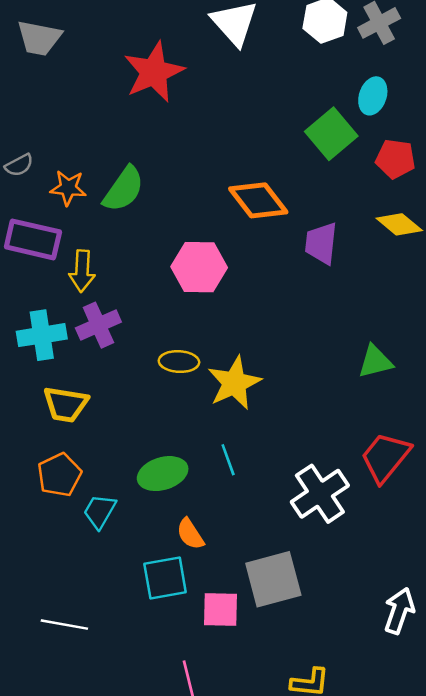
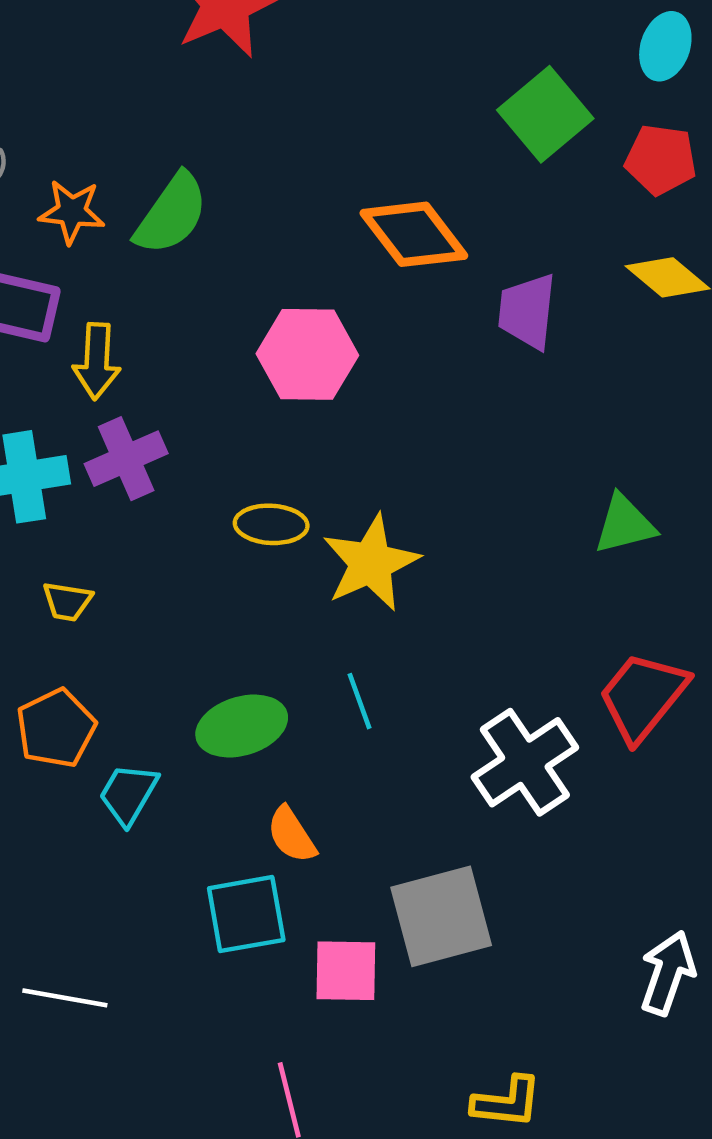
cyan ellipse: (373, 96) -> (665, 46), moved
yellow trapezoid: (66, 404) -> (67, 601), size x0.6

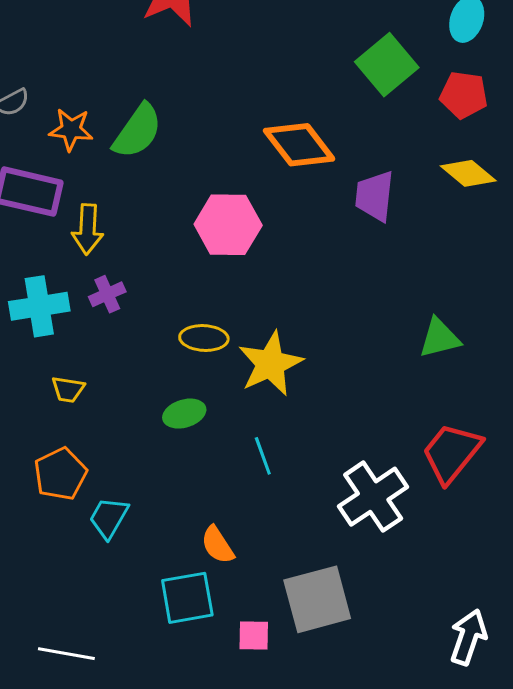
purple cross: (126, 459) -> (107, 294), size x0.7
green ellipse: (242, 726) -> (184, 414), moved, size x0.7
pink square: (346, 971) -> (254, 636), size x0.7

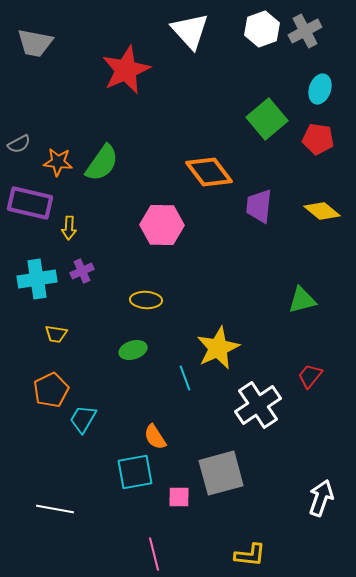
yellow diamond: (468, 173) -> (322, 211), moved
yellow arrow: (88, 229) -> (69, 228), size x0.7
yellow star: (270, 364) -> (218, 348), moved
red trapezoid: (452, 453) -> (310, 376), size x0.6

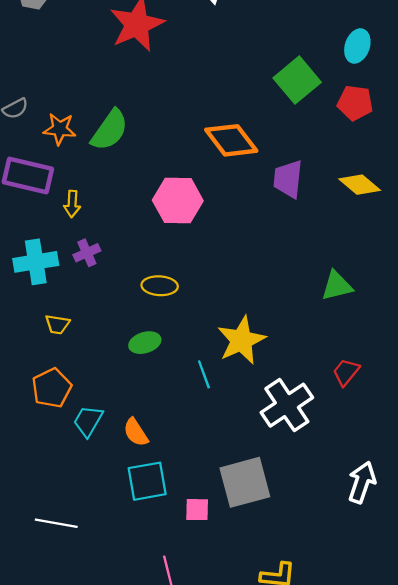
orange semicircle: (155, 437) -> (136, 432), moved
white arrow: (321, 498) -> (362, 482), moved

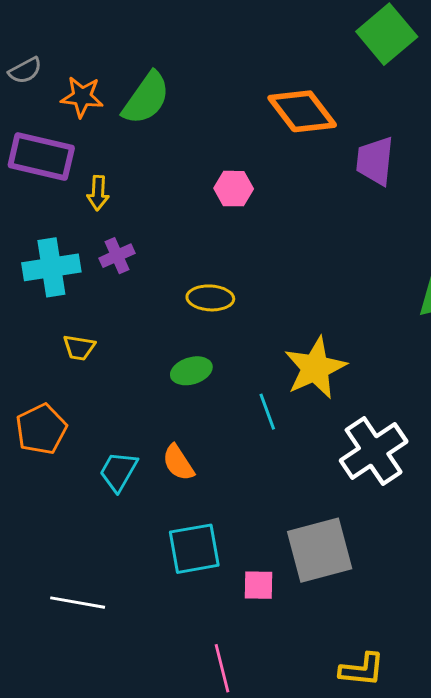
pink hexagon: (178, 201) -> (234, 189), size x0.6
orange pentagon: (52, 388) -> (41, 429), moved
orange semicircle: (136, 432) -> (178, 463), moved

